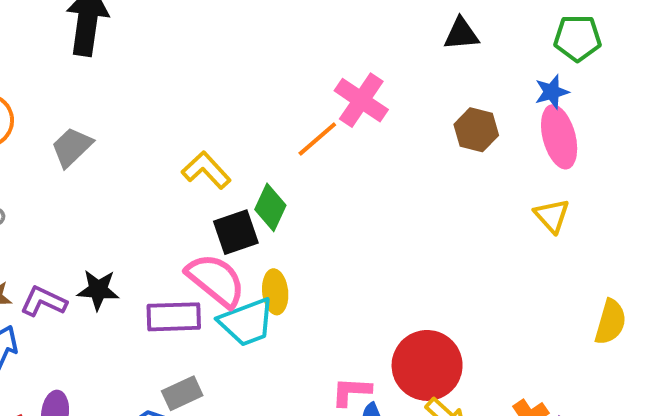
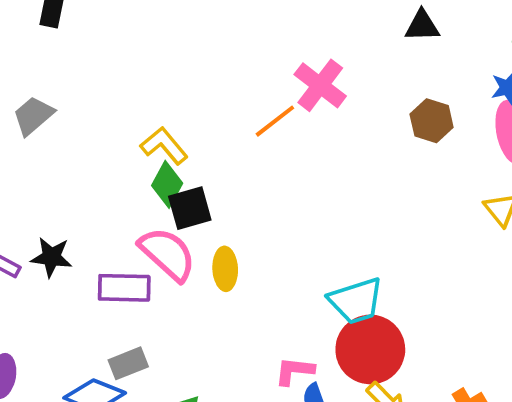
green diamond: (270, 207) -> (167, 184), moved
cyan trapezoid: (247, 322) -> (356, 301), moved

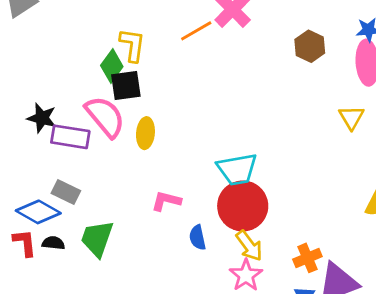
yellow L-shape: (164, 146) -> (132, 45), moved, turned 40
black star: (51, 257) -> (42, 118), moved
gray rectangle: (128, 363) -> (66, 192), turned 40
pink L-shape: (294, 371) -> (166, 201), moved

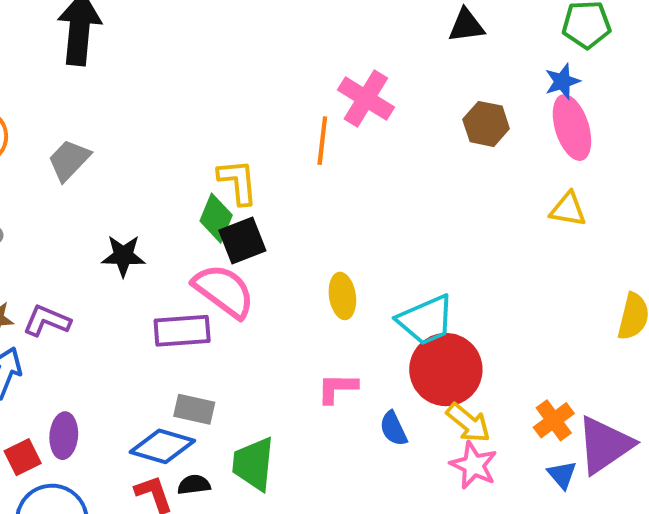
orange line: (196, 31) -> (322, 141), turned -40
yellow triangle: (351, 117) -> (568, 209), turned -36
black star: (42, 118) -> (123, 256), moved
yellow ellipse: (145, 133) -> (342, 296), moved

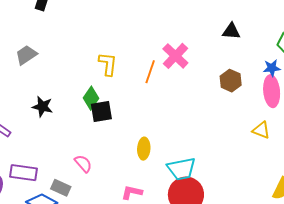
yellow L-shape: (238, 182) -> (108, 64), moved
pink semicircle: (224, 291) -> (83, 164), moved, size x0.6
purple rectangle: (182, 331) -> (23, 173), moved

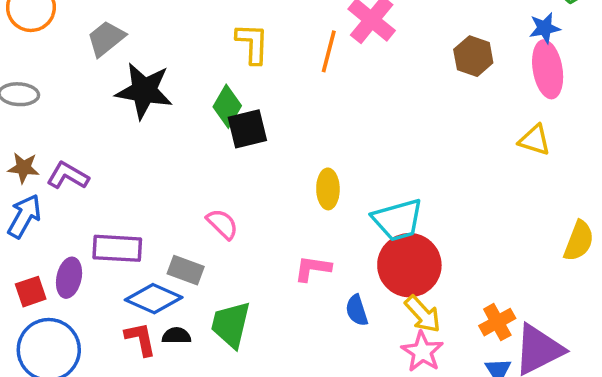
black star: (42, 107) -> (144, 91), moved, size x1.5

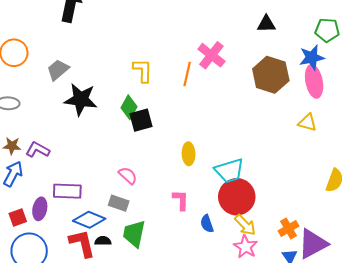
blue star: (545, 28) -> (312, 58), size x1.4
brown hexagon: (473, 56) -> (271, 75), size x1.6
pink L-shape: (313, 268) -> (181, 200), turned 85
gray rectangle: (186, 270) -> (119, 203), moved
red L-shape: (141, 339) -> (82, 243), size x1.4

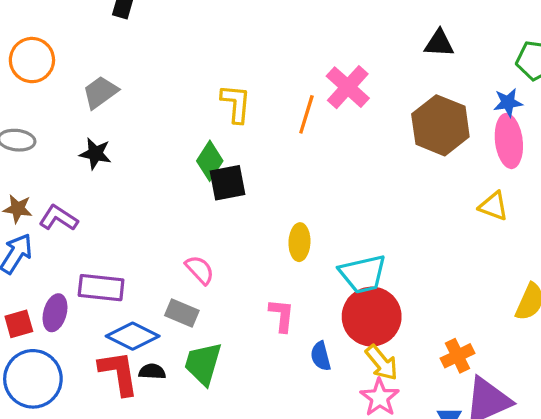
blue star: (312, 58) -> (508, 103), size x0.7
black star: (81, 99) -> (95, 154), moved, size x0.6
orange cross: (288, 228) -> (458, 356), moved

